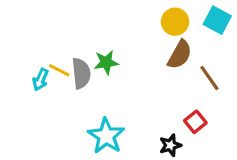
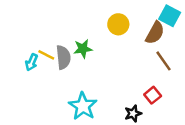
yellow circle: (175, 22) -> (118, 24), moved
brown semicircle: (180, 55) -> (155, 33), moved

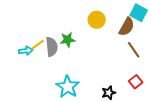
yellow line: (46, 55) -> (38, 45), turned -64
cyan arrow: (32, 62) -> (26, 51), turned -120
red square: (153, 95) -> (136, 82), moved

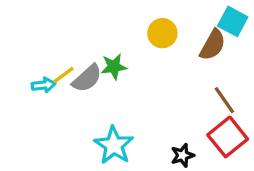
gray semicircle: (52, 47) -> (87, 78), turned 54
brown line: (134, 50) -> (224, 100), moved
red square: (136, 82) -> (228, 137), size x1.6

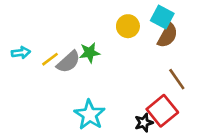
cyan square: (233, 21) -> (162, 17), moved
cyan arrow: (43, 85) -> (21, 53), moved
red square: (228, 137) -> (162, 111), moved

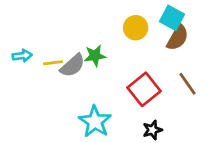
yellow line: (50, 59) -> (53, 63), turned 30
red square: (162, 111) -> (144, 89), moved

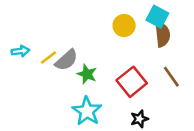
brown semicircle: (178, 38) -> (162, 34), turned -35
green star: (95, 56) -> (87, 74), moved, turned 30
yellow line: (53, 63) -> (49, 57), turned -30

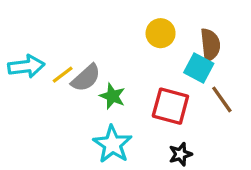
cyan square: (157, 17) -> (199, 68), moved
cyan arrow: (20, 51) -> (26, 66), size x1.5
red square: (132, 82) -> (170, 106), turned -36

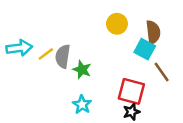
gray semicircle: (86, 78) -> (63, 56), turned 140
red square: (170, 106) -> (131, 91), moved
cyan star: (112, 144) -> (82, 105), size x0.7

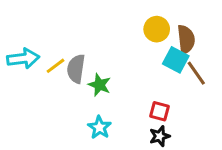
yellow circle: (117, 24) -> (157, 29), moved
brown line: (162, 72) -> (196, 73), moved
red square: (131, 91) -> (160, 111), size x0.6

